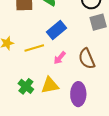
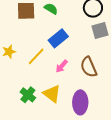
yellow line: (34, 48) -> (36, 56), turned -30
yellow triangle: (50, 85) -> (52, 94), turned 48

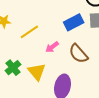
blue rectangle: (58, 38) -> (74, 22), moved
brown semicircle: (89, 67) -> (78, 54), turned -30

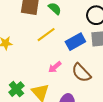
yellow line: (29, 32) -> (46, 35), moved

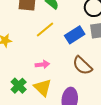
pink arrow: (55, 67) -> (42, 64), moved, turned -144

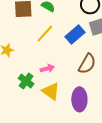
brown semicircle: (82, 66) -> (87, 64), turned -95
green cross: (19, 86) -> (26, 81), moved

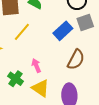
yellow line: (45, 34) -> (22, 32), moved
pink arrow: (47, 69) -> (36, 66), turned -96

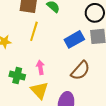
yellow line: (22, 32) -> (34, 31), turned -36
green cross: (15, 79) -> (17, 75), turned -35

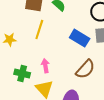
blue rectangle: (74, 39) -> (80, 38), turned 60

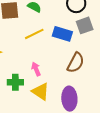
yellow line: (39, 29) -> (34, 34), moved, turned 60

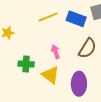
pink arrow: (36, 69) -> (56, 52), moved

